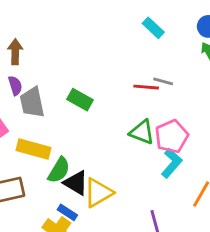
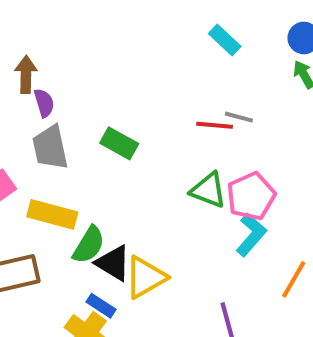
purple semicircle: (15, 86) -> (44, 103), moved

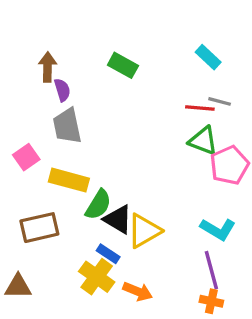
cyan rectangle: (225, 40) -> (208, 57), moved
green rectangle: (119, 143) -> (123, 65), moved
green triangle: (208, 190) -> (203, 141), moved
cyan L-shape: (251, 235) -> (218, 229), moved, turned 80

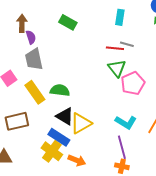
cyan rectangle: (208, 57) -> (120, 17), turned 56
green triangle: (203, 141) -> (117, 68), turned 30
yellow rectangle: (69, 180) -> (35, 92), turned 40
green semicircle: (98, 205) -> (60, 90), moved, turned -114
blue rectangle: (108, 254) -> (59, 137), size x1.5

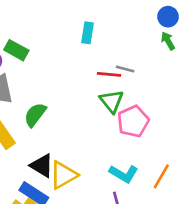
cyan rectangle: (120, 17) -> (87, 33), moved
green rectangle: (68, 22) -> (16, 50), moved
green semicircle: (60, 90) -> (35, 115), moved, turned -60

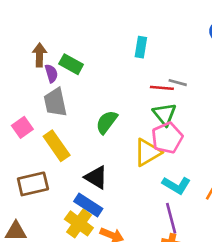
green semicircle: (35, 115) -> (107, 122), moved
pink pentagon: (133, 121) -> (167, 138), moved
yellow triangle: (63, 175) -> (147, 152), moved

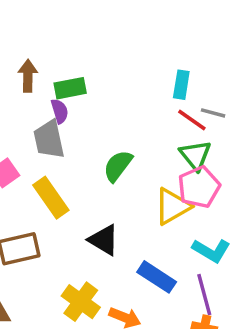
cyan rectangle: (141, 47) -> (181, 85), moved
green rectangle: (71, 64) -> (70, 88), turned -40
purple semicircle: (51, 73) -> (60, 111), moved
red line: (162, 88) -> (192, 120), turned 30
blue rectangle: (88, 205) -> (157, 277), moved

